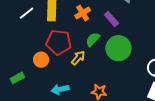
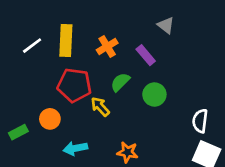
green circle: (118, 48) -> (154, 95), size x0.7
yellow arrow: (78, 58) -> (100, 107), turned -84
orange circle: (41, 60) -> (50, 119), moved

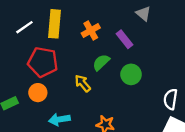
red pentagon: (74, 85) -> (43, 62), moved

